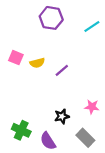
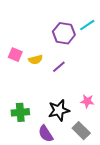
purple hexagon: (51, 18) -> (64, 33), moved
black star: (62, 116) -> (59, 110), size x1.5
green cross: (21, 130) -> (20, 112), moved, turned -30

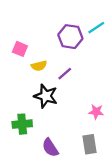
pink square: (15, 55) -> (20, 49), moved
black star: (59, 110) -> (46, 96), moved, turned 30
gray rectangle: (81, 131) -> (89, 144), turned 36

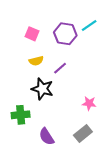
pink square: (20, 49) -> (32, 34), moved
gray rectangle: (89, 144) -> (83, 133), turned 60

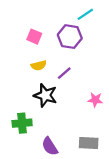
cyan line: (89, 25) -> (85, 14), moved
pink star: (89, 103) -> (95, 100), moved
gray rectangle: (83, 133) -> (89, 143), turned 42

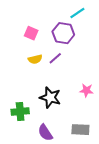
purple line: (64, 73) -> (55, 58), moved
black star: (45, 95) -> (50, 97), moved

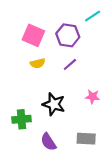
cyan line: (77, 13) -> (93, 16), moved
pink square: (31, 33) -> (33, 35), size x1.5
purple line: (55, 58) -> (70, 64), moved

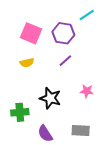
yellow semicircle: (38, 63) -> (27, 63), moved

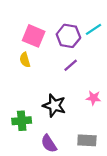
cyan line: (87, 15) -> (93, 29), moved
yellow semicircle: (27, 63) -> (25, 60), moved, turned 88

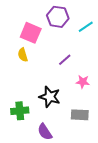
purple hexagon: (68, 36) -> (58, 17), moved
pink star: (93, 98) -> (83, 82), moved
gray rectangle: (87, 140) -> (80, 115), moved

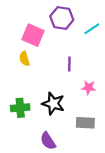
purple line: (65, 60) -> (69, 64), turned -48
green cross: (20, 111) -> (20, 108), moved

